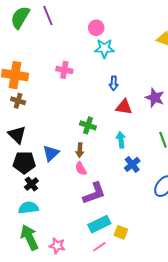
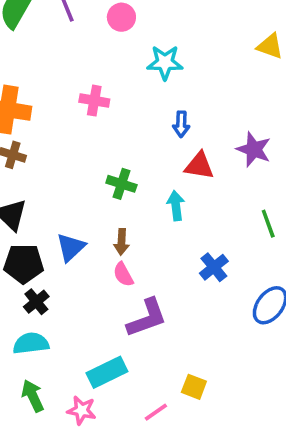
pink circle: (96, 28) -> (121, 17), moved
green cross: (88, 125) -> (121, 184), moved
cyan arrow: (121, 140) -> (176, 206), moved
cyan rectangle: (99, 224) -> (107, 372), moved
green arrow: (29, 237) -> (33, 396), size x0.7

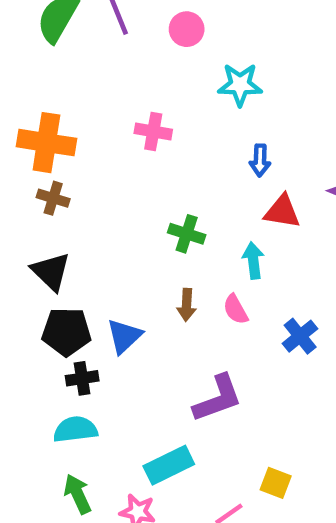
blue triangle: (71, 247) -> (124, 336), moved
pink semicircle: (123, 274) -> (236, 309), moved
black cross: (36, 302) -> (82, 378), turned 30

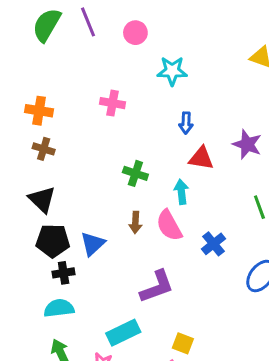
orange cross: (46, 143) -> (39, 111), size x0.7
pink semicircle: (236, 309) -> (169, 225), size x1.5
yellow square: (276, 483) -> (183, 343), moved

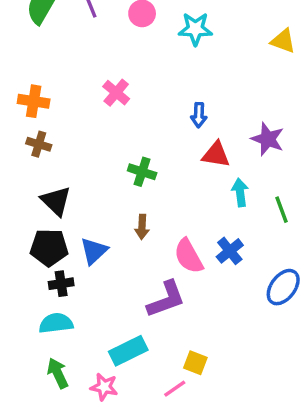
cyan star: (172, 71) -> (195, 29), moved
pink cross: (112, 103) -> (116, 93), turned 30
cyan arrow: (181, 192) -> (240, 192), moved
black triangle: (42, 199) -> (56, 201), moved
pink semicircle: (169, 225) -> (188, 256), moved

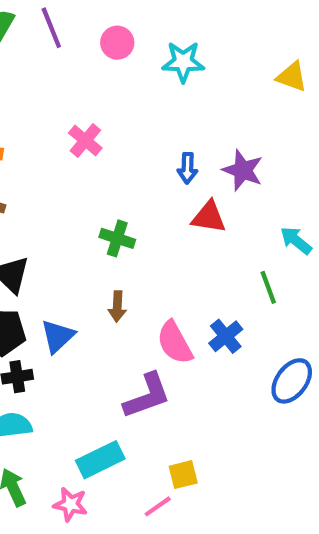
purple star: (268, 139) -> (243, 170), moved
cyan arrow: (240, 192) -> (296, 241), moved, turned -44
green line: (281, 210) -> (268, 287), moved
yellow square: (195, 363) -> (183, 475), turned -35

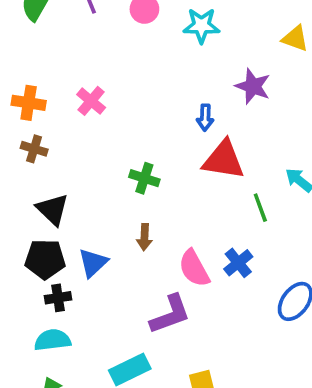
pink cross: (85, 141) -> (91, 101), moved
purple star: (243, 170) -> (253, 86), moved
red triangle: (209, 217) -> (224, 160), size x1.4
green line: (268, 287) -> (260, 208), moved

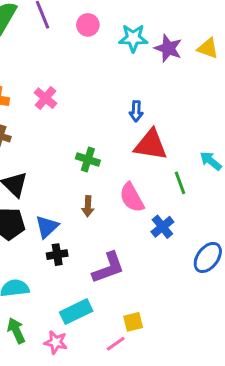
purple star: (253, 86) -> (168, 48), moved
pink semicircle: (194, 268) -> (132, 198), moved
black cross: (58, 298) -> (57, 255), moved

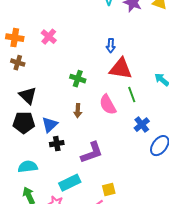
green line: (180, 183) -> (132, 95), moved
blue cross: (162, 227) -> (142, 125), moved

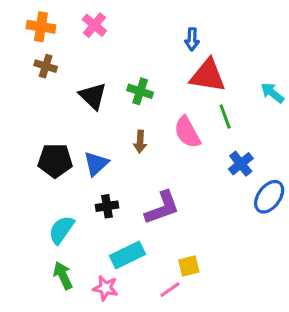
black triangle: (28, 96) -> (93, 96), moved
black cross: (57, 144) -> (107, 206), moved
cyan semicircle: (28, 167) -> (61, 230), turned -48

